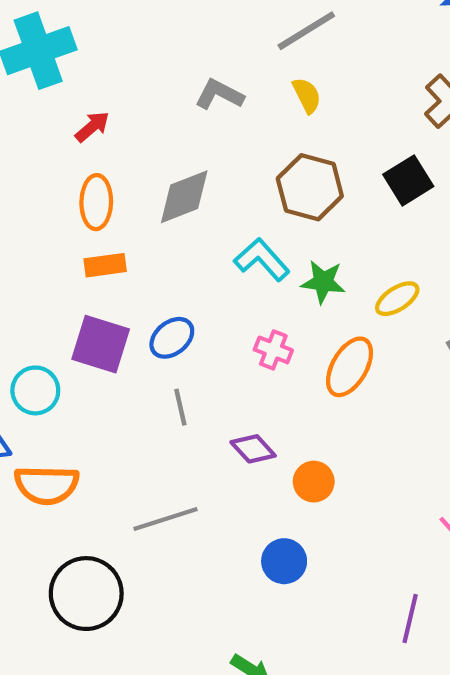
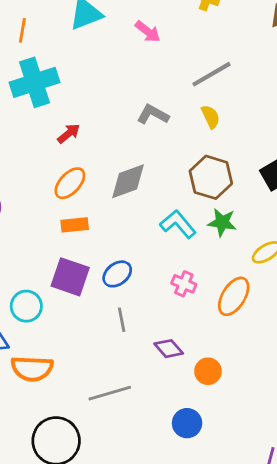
orange ellipse: (96, 202) -> (70, 183), turned 40
green star: (323, 282) -> (222, 222), moved

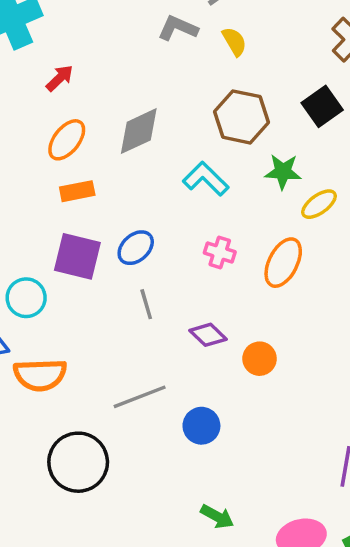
gray L-shape: (153, 115) -> (178, 28), moved
green star: (222, 222) -> (283, 172), moved
blue circle: (187, 423) -> (201, 426), moved

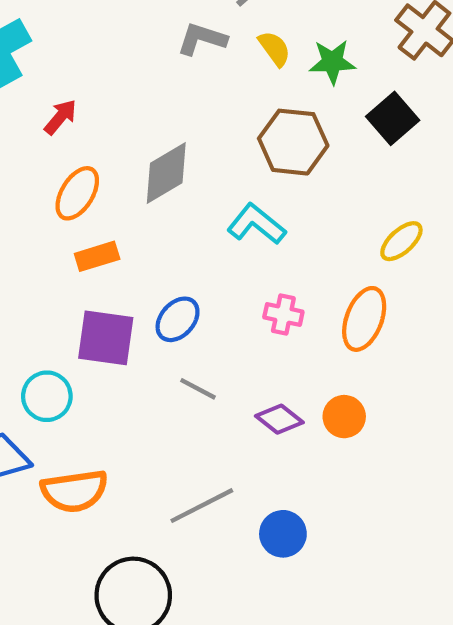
green star: (283, 172) -> (332, 62), moved
gray line: (146, 304) -> (198, 389), turned -40
orange circle: (260, 359) -> (344, 417), moved

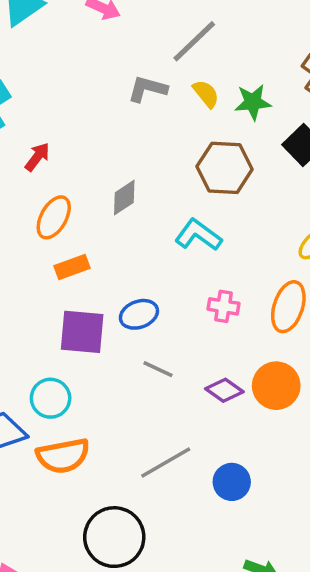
gray diamond: (166, 173) -> (124, 198), size x0.7
blue ellipse: (178, 319) -> (139, 314), turned 30
cyan circle: (47, 396) -> (51, 398), moved
orange circle: (344, 417) -> (276, 386), size x1.4

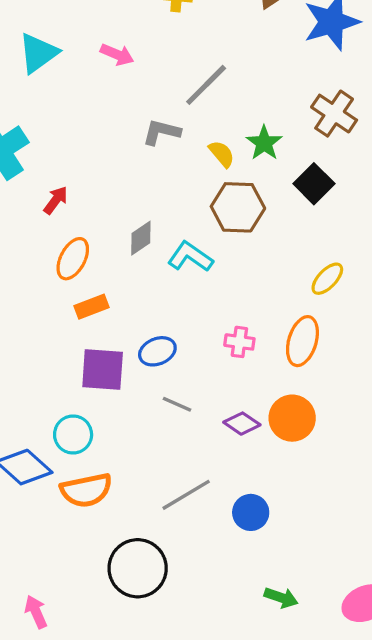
yellow semicircle: (206, 94) -> (222, 154), moved
green star: (253, 102) -> (264, 143), turned -30
cyan L-shape: (198, 235) -> (190, 257), moved

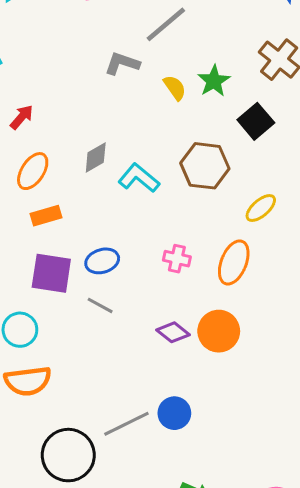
brown hexagon: (238, 207) -> (205, 166), moved
gray line: (177, 404) -> (100, 305), moved
gray line: (186, 495) -> (126, 424), moved

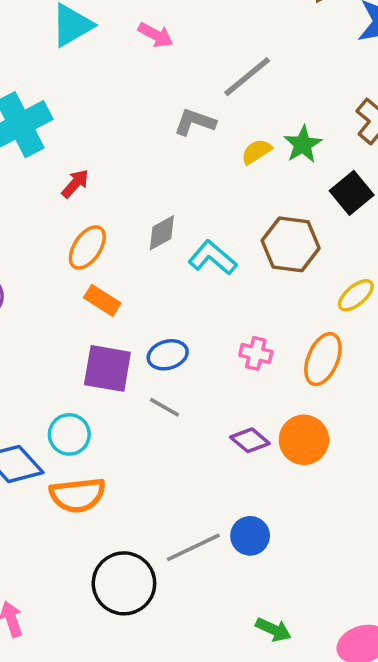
yellow semicircle: (175, 88) -> (257, 152), turned -88
orange rectangle: (46, 216) -> (102, 300), turned 48

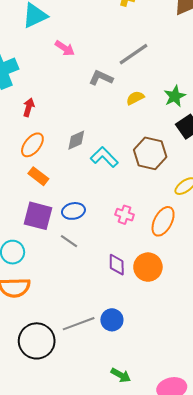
pink arrow: (156, 35) -> (65, 48), moved
green star: (303, 144) -> (175, 96), moved
red arrow: (75, 184) -> (29, 107), turned -30
purple diamond: (250, 440) -> (117, 265), turned 45

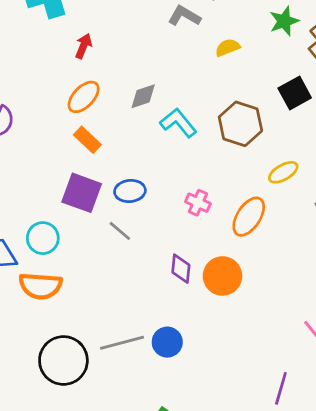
green star: (175, 96) -> (284, 21), moved

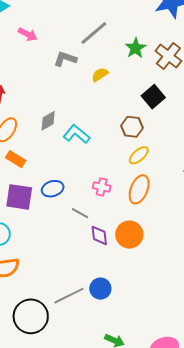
brown hexagon: (240, 124) -> (132, 127), moved, size x0.7
yellow ellipse: (283, 172) -> (139, 155), moved
gray line: (120, 231) -> (80, 213), moved

